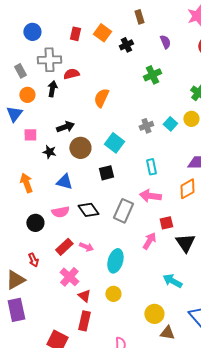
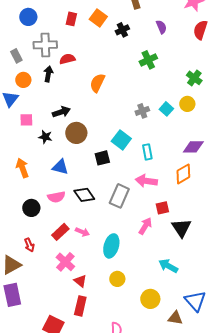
cyan square: (114, 143) -> (121, 140), moved
yellow circle: (113, 294) -> (117, 279), moved
brown triangle: (167, 333) -> (175, 318), moved

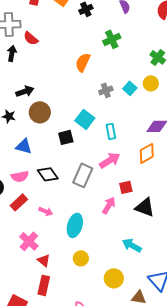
red semicircle: (67, 59) -> (31, 38), turned -126
orange semicircle: (97, 83) -> (83, 62), moved
pink arrow: (146, 181) -> (110, 160), turned 140
black triangle: (181, 228) -> (145, 207), turned -35
red rectangle: (60, 232) -> (19, 202), moved

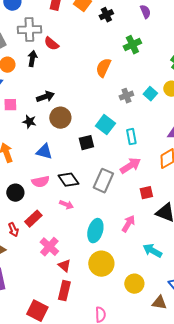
red rectangle: (19, 202) -> (33, 219), moved
pink arrow: (109, 205) -> (128, 224), moved
pink arrow: (46, 211) -> (66, 205), moved
yellow circle: (81, 258) -> (101, 264), size x1.6

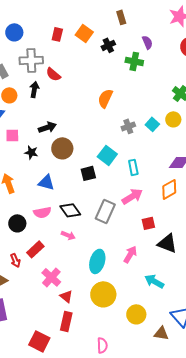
green cross: (132, 45) -> (134, 61), moved, turned 36

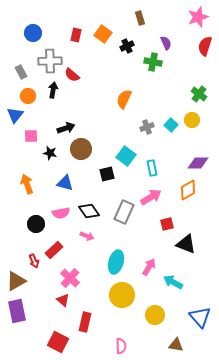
pink arrow: (130, 254) -> (149, 267), moved
red triangle: (66, 296) -> (63, 300), moved
brown triangle: (161, 333) -> (176, 345), moved

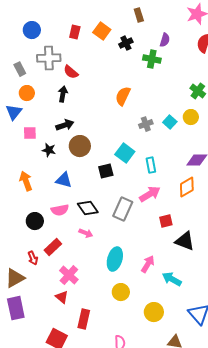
purple semicircle: (166, 43) -> (165, 40), turned 40
black arrow: (53, 90) -> (63, 94), moved
yellow circle: (122, 295) -> (121, 292), size x0.7

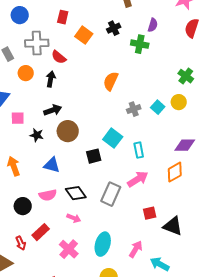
orange square: (102, 31) -> (84, 35), moved
orange circle: (27, 93) -> (26, 73), moved
red square: (166, 221) -> (150, 213), moved
pink cross: (69, 275) -> (69, 249), moved

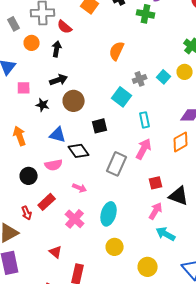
cyan square: (113, 138) -> (122, 97), moved
pink arrow: (138, 179) -> (144, 149), turned -30
black diamond: (76, 193) -> (79, 151), moved
pink arrow: (136, 249) -> (156, 211), moved

